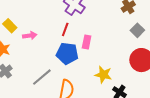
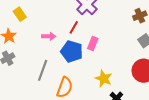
pink arrow: (30, 35) -> (49, 36), moved
gray line: (42, 77) -> (43, 70), turned -40

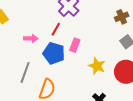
yellow star: (104, 79) -> (97, 66), moved

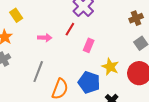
blue pentagon: (54, 53) -> (89, 82), moved

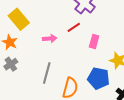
yellow rectangle: (16, 15) -> (19, 19), size x1.5
red line: (70, 29) -> (74, 27), turned 32

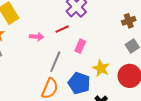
gray line: (47, 73) -> (55, 62), moved

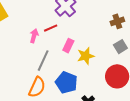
pink arrow: (37, 37) -> (34, 36), moved, turned -80
yellow star: (101, 68) -> (86, 56), moved, turned 30

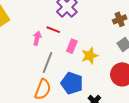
red line: (51, 28) -> (53, 30), turned 48

